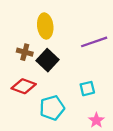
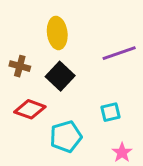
brown cross: (25, 52) -> (20, 66), moved

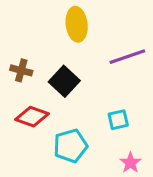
yellow ellipse: (57, 33) -> (77, 24), moved

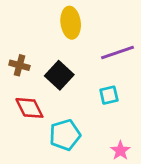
red diamond: (32, 117) -> (29, 108), turned 44
cyan square: (118, 120) -> (109, 95), moved

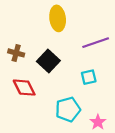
cyan pentagon: (65, 135) -> (68, 109), moved

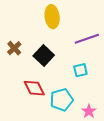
brown cross: (16, 53) -> (14, 48), turned 32
red diamond: (24, 88) -> (34, 88), moved

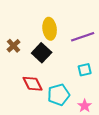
yellow ellipse: (52, 17) -> (50, 29), moved
cyan square: (80, 70) -> (85, 70), moved

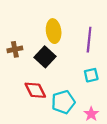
purple line: (83, 37) -> (89, 40), turned -65
brown cross: (14, 46) -> (15, 49), turned 32

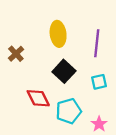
brown cross: (15, 49) -> (16, 54), turned -32
black square: (45, 57) -> (64, 71), moved

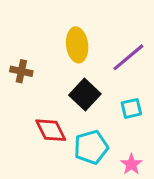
purple line: (97, 43) -> (128, 57), turned 44
brown cross: (16, 54) -> (21, 71), turned -35

